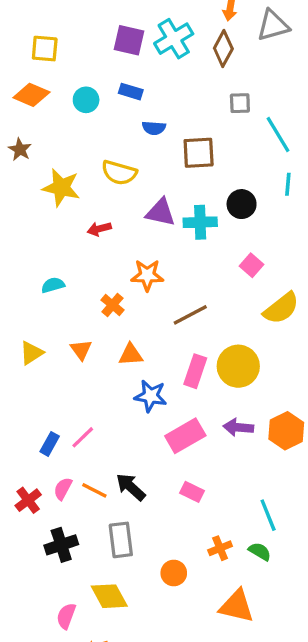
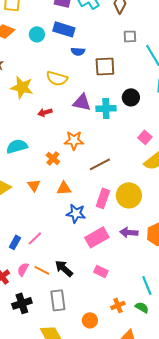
blue rectangle: (131, 92) -> (64, 29), size x1.5
pink square: (251, 265) -> (145, 137), moved
cyan semicircle: (53, 285) -> (17, 146), size x1.5

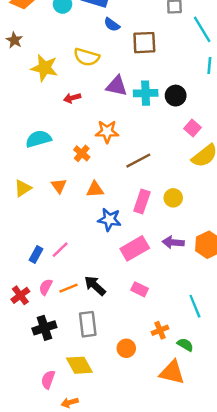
blue semicircle: (78, 51) -> (112, 25), turned 32
black circle: (131, 97) -> (176, 96), moved
yellow circle: (129, 195) -> (173, 198), size x0.6
orange line: (42, 270) -> (69, 288), turned -49
green semicircle: (142, 307) -> (185, 345), moved

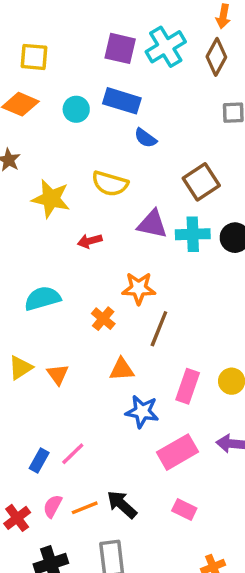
brown square: (144, 43) -> (201, 182), moved, turned -30
brown line: (138, 161) -> (159, 329), moved, turned -40
orange triangle: (59, 186) -> (58, 374), moved

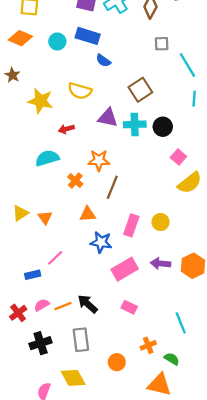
cyan semicircle: (42, 298) -> (47, 158), moved
pink line: (73, 454) -> (55, 258), moved
blue rectangle: (39, 461) -> (33, 275), turned 48
pink semicircle: (53, 506) -> (42, 305), turned 32

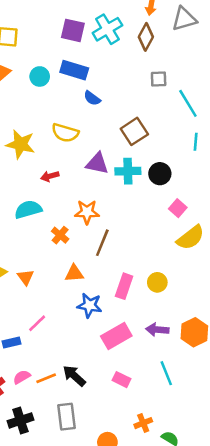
cyan line: (181, 323) -> (166, 373), moved

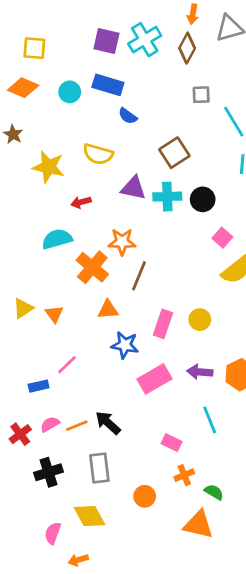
orange cross: (60, 235) -> (92, 267), size x1.6
pink rectangle: (121, 380) -> (172, 443), moved

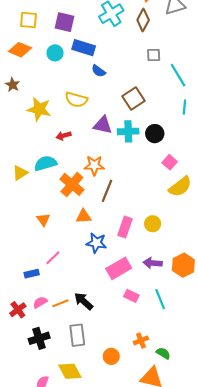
purple square: (106, 41) -> (65, 22), moved
yellow triangle: (23, 308) -> (20, 173), moved
pink rectangle: (172, 443) -> (131, 296), moved

